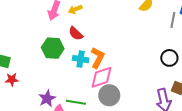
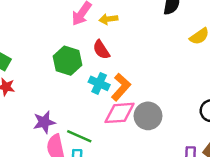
gray circle: (109, 95) -> (148, 116), moved

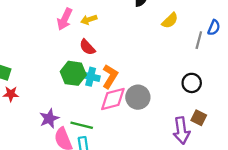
green hexagon: (68, 61) -> (73, 73), moved

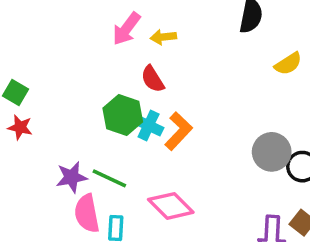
gray circle: (138, 97) -> (272, 152), moved
pink diamond: (113, 99) -> (171, 206), moved, turned 48
green line: (82, 125) -> (109, 178), moved

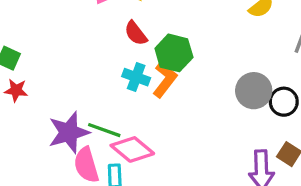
green hexagon: (123, 115) -> (174, 53), moved
purple star: (72, 177) -> (69, 132), size x1.4
pink diamond: (171, 206) -> (132, 149), moved

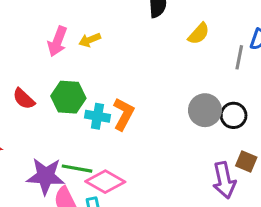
red semicircle: (136, 33) -> (24, 99), moved
green hexagon: (174, 53) -> (68, 97), moved
purple star: (69, 132) -> (46, 176), turned 30

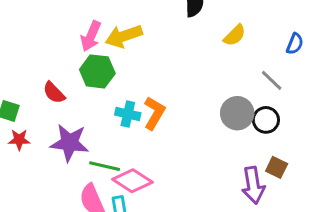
yellow arrow: (90, 40) -> (124, 36), size x1.6
gray line: (239, 57) -> (272, 80), moved, turned -60
green hexagon: (68, 97) -> (97, 71), moved
purple star: (46, 176) -> (70, 143), moved

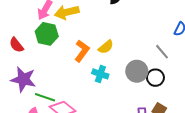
yellow semicircle: (235, 35) -> (106, 47), moved
orange L-shape: (154, 113) -> (82, 51), moved
cyan cross: (128, 114) -> (100, 74), moved

